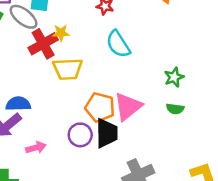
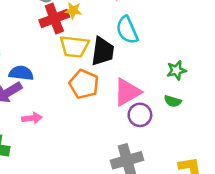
orange pentagon: (100, 107) -> (84, 84), moved
black trapezoid: (107, 133) -> (103, 51), moved
purple circle: (80, 135) -> (140, 115), moved

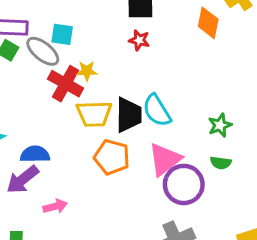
red cross: (54, 18) -> (66, 84), turned -32
cyan semicircle: (127, 30) -> (157, 111), moved
purple circle: (140, 115) -> (184, 184), size x1.4

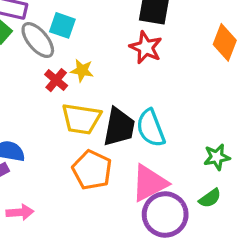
red star: (139, 40) -> (146, 47), size x1.4
red cross: (66, 84) -> (56, 80), size x0.6
green semicircle: (221, 163) -> (210, 198), turned -54

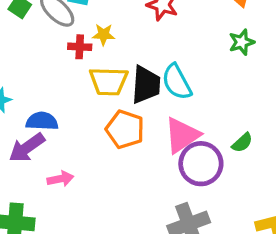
red cross: (56, 80) -> (80, 47), turned -30
green star: (217, 157) -> (242, 42), moved

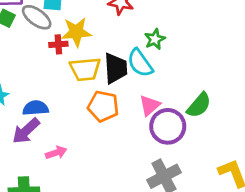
yellow star: (104, 35) -> (76, 32), size x1.6
green star: (242, 42) -> (155, 39), moved
pink triangle: (182, 135) -> (150, 105), size x0.7
green semicircle: (242, 143) -> (199, 105), size x1.5

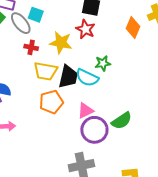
yellow star: (76, 32) -> (61, 43), moved
cyan semicircle: (140, 63) -> (87, 78), turned -45
orange pentagon: (103, 106) -> (51, 102), turned 30

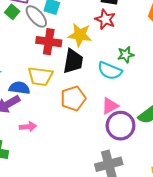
red cross: (31, 47) -> (49, 42), size x1.6
yellow trapezoid: (46, 71) -> (40, 76), moved
black trapezoid: (68, 77) -> (73, 61), moved

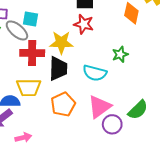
green star: (126, 55) -> (120, 54), moved
pink triangle: (110, 106) -> (99, 107), size x1.4
purple circle: (120, 126) -> (112, 124), size x0.7

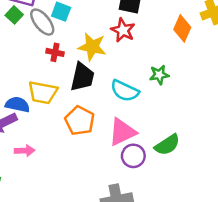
red cross: (32, 53) -> (55, 52), size x0.6
orange pentagon: (63, 104) -> (80, 121), turned -30

